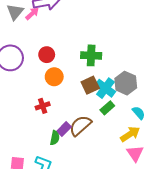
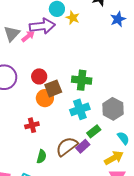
brown square: (90, 85) -> (53, 88), moved
cyan cross: (105, 88) -> (80, 109), moved, turned 30
purple rectangle: (64, 129) -> (83, 146), moved

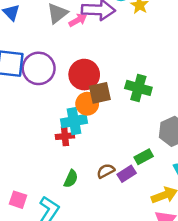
red circle: (39, 76) -> (84, 75), size x1.5
cyan cross: (80, 109) -> (74, 121), moved
brown semicircle: (67, 147) -> (106, 171), size x0.6

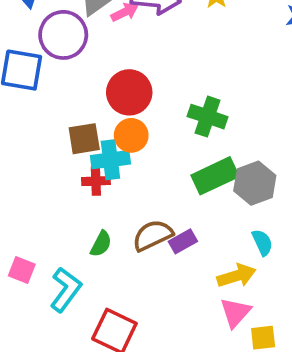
purple circle: (39, 68) -> (63, 35), moved
brown square: (100, 93) -> (84, 139), moved
green rectangle: (144, 157) -> (215, 176), moved, size x1.6
brown semicircle: (106, 171) -> (153, 235), size x1.5

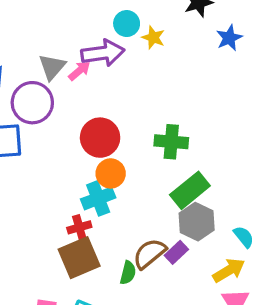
brown square: (84, 139) -> (79, 258), moved, size x1.4
red cross: (96, 181) -> (79, 227), moved
gray hexagon: (255, 183) -> (197, 222), moved
green semicircle: (101, 244) -> (128, 273), moved

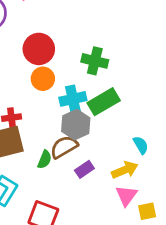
cyan cross: (98, 198) -> (73, 99), moved
gray hexagon: (197, 222) -> (76, 125), moved
purple rectangle: (176, 252) -> (84, 169), moved

